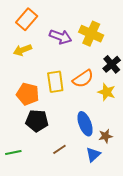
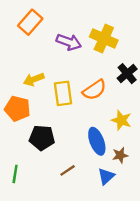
yellow arrow: (23, 50) -> (34, 79), moved
yellow star: (107, 92) -> (121, 120), moved
orange pentagon: (28, 94) -> (17, 109), moved
green line: (13, 152) -> (15, 174), turned -70

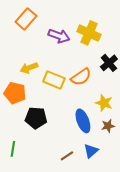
yellow rectangle: (63, 93) -> (54, 80), turned -60
brown star: (120, 155) -> (108, 126), moved
brown line: (68, 170) -> (67, 156), moved

